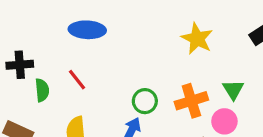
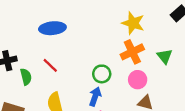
orange cross: (191, 101) -> (132, 52), moved
pink circle: (224, 121) -> (138, 80), moved

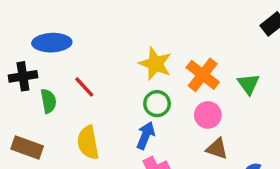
yellow star: (133, 23) -> (155, 64), moved
blue ellipse: (52, 28) -> (52, 43), moved
orange cross: (132, 52) -> (203, 75), turned -30

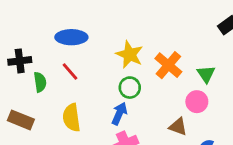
blue ellipse: (52, 43) -> (71, 37), moved
pink circle: (208, 115) -> (197, 102), moved

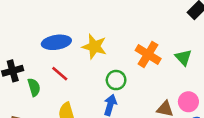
yellow star: (130, 55) -> (94, 47), moved
pink circle: (197, 102) -> (188, 102), moved

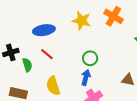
yellow star: (94, 47) -> (82, 21), moved
orange cross: (148, 54) -> (113, 16), moved

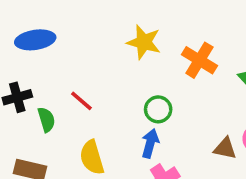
orange cross: (113, 16) -> (199, 60), moved
blue ellipse: (44, 30) -> (35, 40), moved

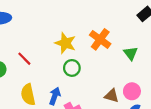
yellow star: (144, 42) -> (65, 43), moved
blue arrow: (150, 143) -> (55, 96), moved

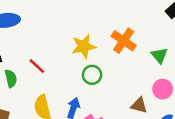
yellow star: (65, 43) -> (84, 46), turned -30
pink circle: (132, 91) -> (163, 89), moved

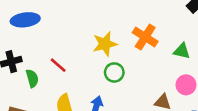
green triangle: (159, 56) -> (182, 51), turned -36

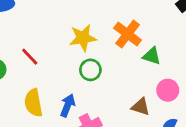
green triangle: (182, 51) -> (152, 56), moved

